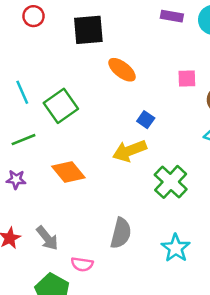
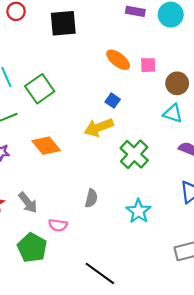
orange ellipse: (122, 70) -> (118, 60), moved
gray semicircle: (121, 233) -> (91, 198), size x0.7

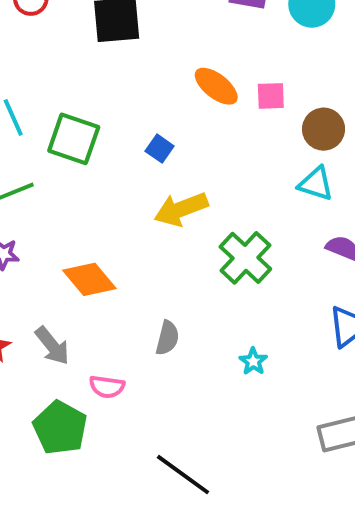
green square: (40, 89) -> (74, 139), turned -36
blue square: (113, 101) -> (160, 149), moved
orange diamond: (46, 146) -> (89, 279), moved
cyan star: (138, 211) -> (253, 361), size x0.6

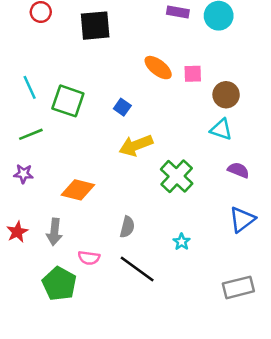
orange diamond: (89, 279) -> (78, 190), turned -36
gray arrow: (52, 346) -> (54, 232), turned 45
black line: (183, 475) -> (137, 269), moved

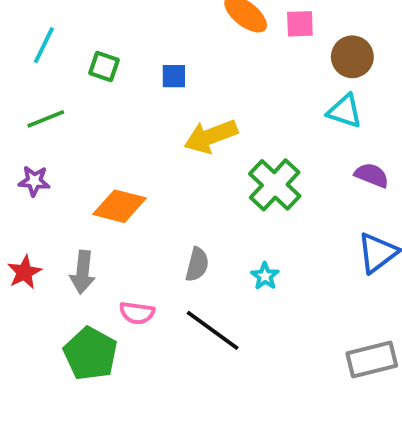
cyan line: (30, 87) -> (44, 45), turned 50
green square: (68, 101) -> (104, 67), size x0.6
blue square: (122, 107) -> (174, 76), moved, turned -35
cyan star: (182, 242) -> (265, 276), moved

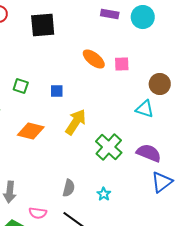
brown circle: (352, 57) -> (160, 84), moved
yellow arrow: (211, 136) -> (76, 122), turned 144
purple semicircle: (372, 175) -> (149, 153), moved, size x1.4
orange diamond: (119, 206) -> (31, 131), moved

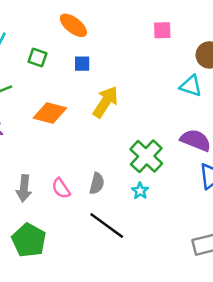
orange ellipse: (94, 59) -> (73, 25), moved
green cross: (109, 147) -> (146, 156), moved
pink semicircle: (38, 213) -> (61, 188), moved, turned 48

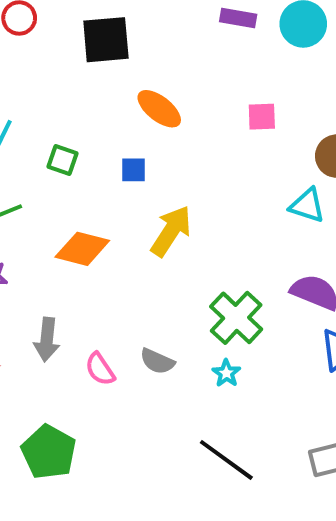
orange ellipse: (73, 25) -> (159, 109), moved
gray semicircle: (97, 183) -> (157, 361), turned 100
gray arrow: (24, 188) -> (47, 340), moved
black line: (107, 225) -> (226, 460), moved

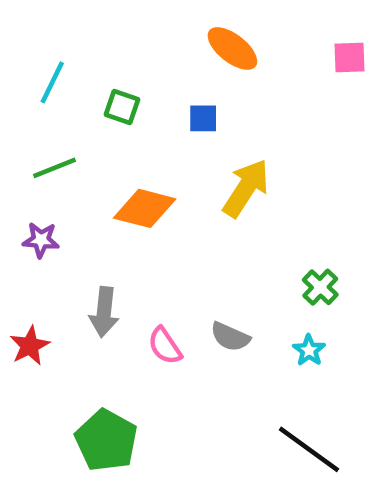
green cross: (236, 318) -> (320, 287), size x0.6

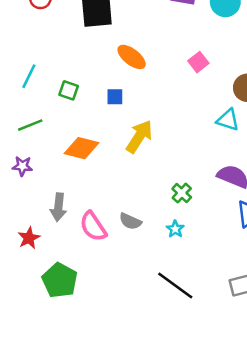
pink square: (350, 57) -> (198, 62), turned -36
red star: (30, 346) -> (29, 238), moved
pink semicircle: (165, 346) -> (93, 226), size x1.4

